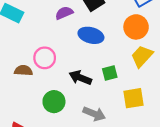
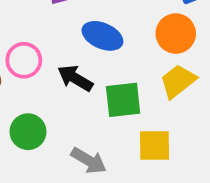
green square: (110, 73) -> (123, 100), size x1.5
black arrow: (80, 78) -> (75, 78), moved

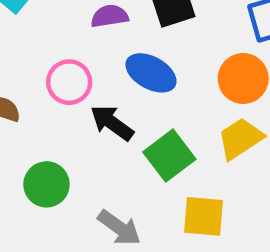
pink circle: (24, 60) -> (69, 82), moved
green square: (123, 100) -> (169, 156), turned -36

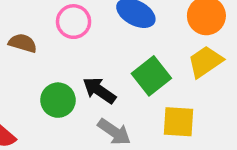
black arrow: (112, 123) -> (99, 90), moved

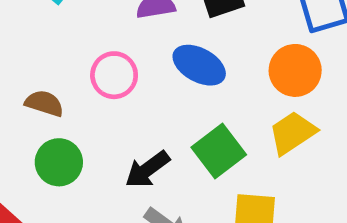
black arrow: (99, 90) -> (147, 169), turned -72
green circle: (58, 100) -> (59, 162), moved

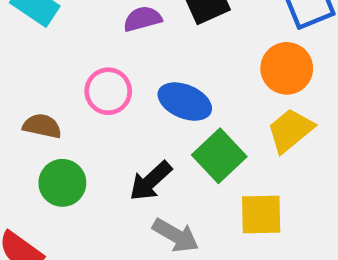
blue ellipse: (199, 65) -> (185, 102), moved

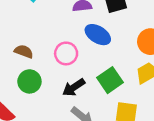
pink circle: (108, 91) -> (66, 53), moved
blue ellipse: (185, 102) -> (98, 35), moved

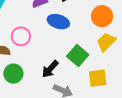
pink circle: (66, 53) -> (21, 36), moved

